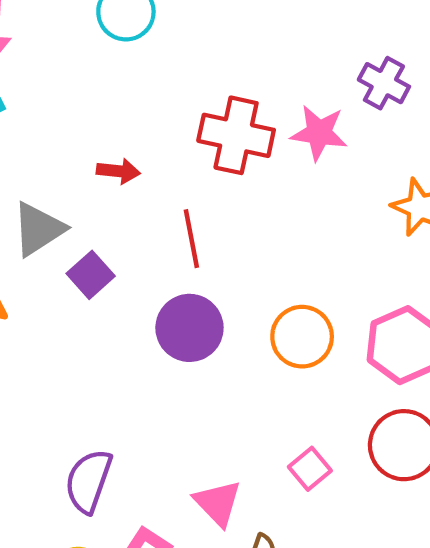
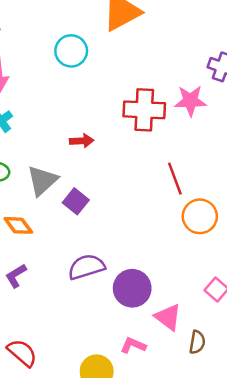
red line: (191, 239) -> (175, 179), moved
purple circle: (189, 328) -> (132, 288), moved
purple semicircle: (88, 481) -> (86, 267), moved, turned 63

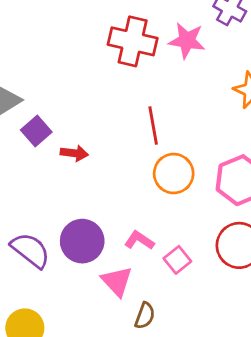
red arrow: (82, 141) -> (74, 153), moved
purple semicircle: (86, 267) -> (30, 250), moved, turned 45
pink L-shape: (133, 345) -> (139, 240), moved

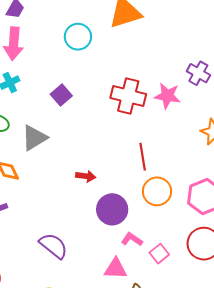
purple square: (36, 131) -> (61, 95), moved
purple circle: (82, 241) -> (112, 209), moved
pink triangle: (117, 281) -> (115, 269), turned -45

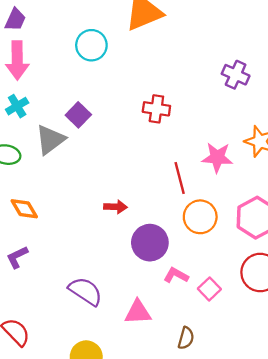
red cross: (128, 96) -> (156, 109), size x0.7
pink star: (167, 96) -> (217, 158), moved
gray triangle: (34, 138) -> (50, 140), moved
pink triangle: (115, 269) -> (138, 312), moved

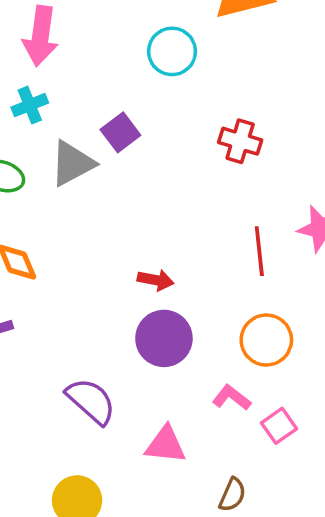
cyan circle: (91, 45) -> (172, 51), moved
orange circle: (200, 217) -> (266, 340), moved
purple circle: (150, 243) -> (164, 338), moved

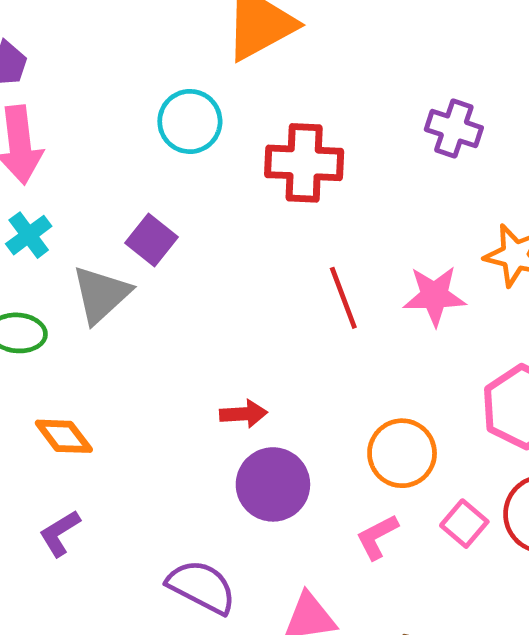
red cross: (240, 141) -> (304, 163), moved, size x1.4
red line: (259, 251) -> (343, 298), moved
pink L-shape: (232, 398) -> (377, 537), turned -51
pink square: (279, 426) -> (464, 524), moved

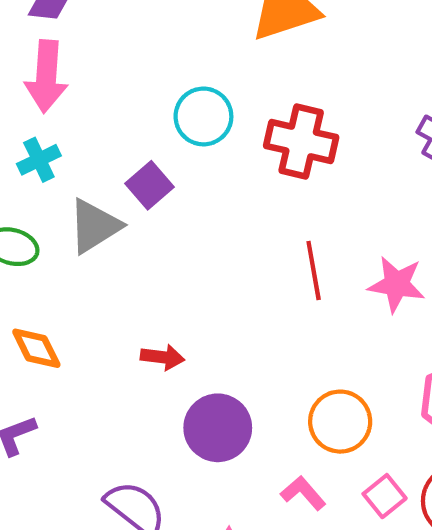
cyan circle: (190, 121) -> (203, 116), moved
red arrow: (244, 414) -> (162, 357), moved
pink L-shape: (377, 537) -> (303, 493), turned 66

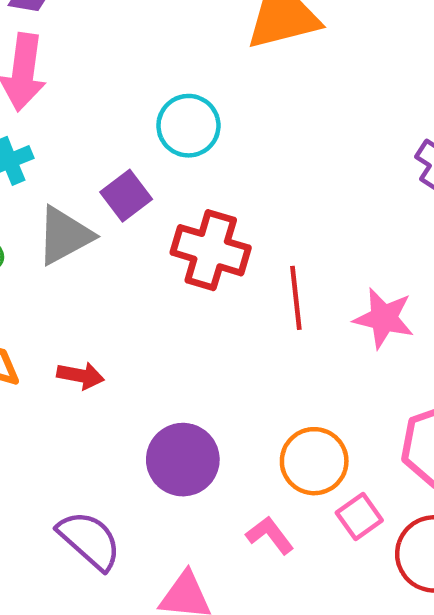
red cross: (301, 141) -> (211, 250), moved
red arrow: (162, 357) -> (80, 376), moved
pink square: (385, 496) -> (359, 516), moved

